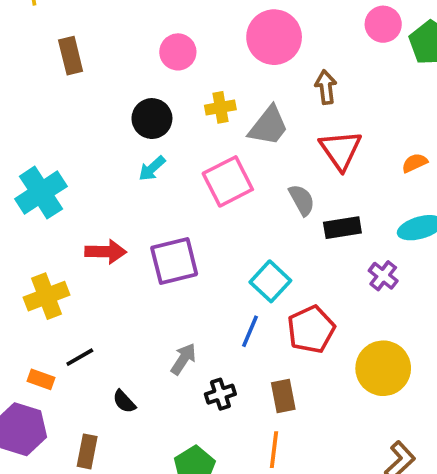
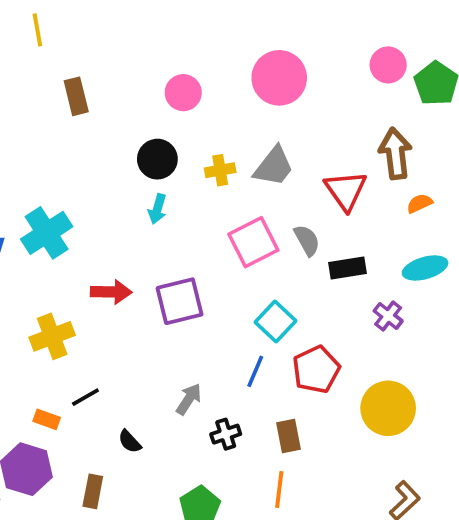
brown arrow: (326, 87) -> (396, 154), moved, size x1.5
yellow cross: (220, 107) -> (220, 170), moved
cyan arrow: (152, 168) -> (157, 209), turned -32
pink square: (228, 181) -> (253, 242), moved

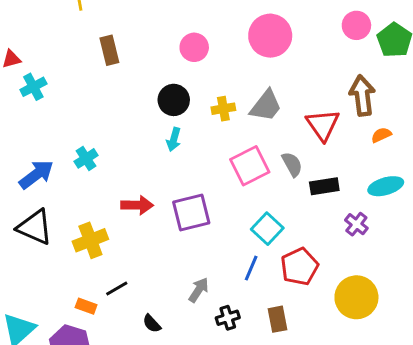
cyan cross: (47, 233) -> (86, 158), size x0.6

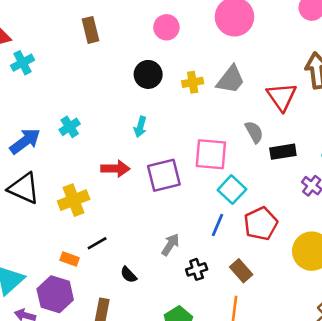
cyan arrow: (174, 139) -> (140, 127), moved
pink square: (250, 166) -> (211, 154), moved, turned 32
brown rectangle: (277, 319) -> (241, 271), turned -30

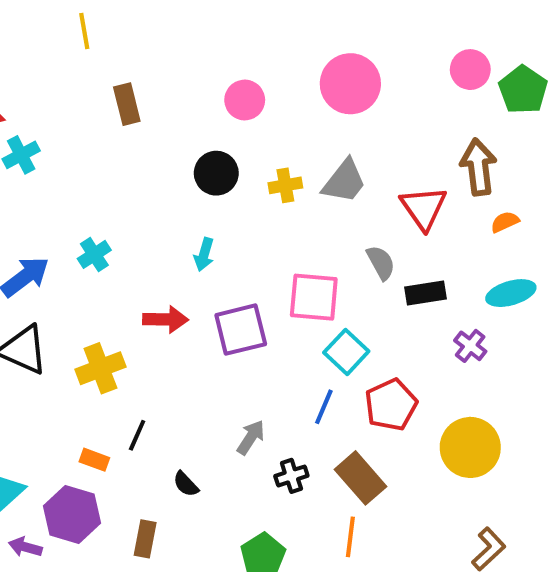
black line: (97, 243) -> (137, 435), turned -36
brown rectangle: (241, 271) -> (361, 478), size x1.4

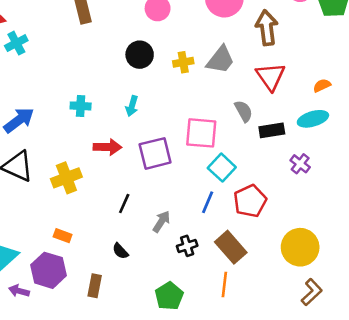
brown arrow: (478, 167) -> (267, 28), moved
cyan cross: (94, 254) -> (81, 106), moved, turned 36
cyan ellipse: (511, 293) -> (313, 119), moved
black line: (137, 435) -> (124, 204), moved
yellow circle: (470, 447) -> (300, 247), moved

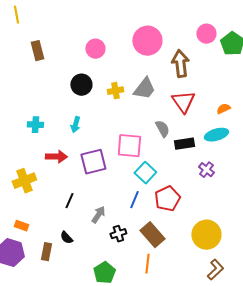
brown rectangle: (95, 286) -> (46, 252), moved

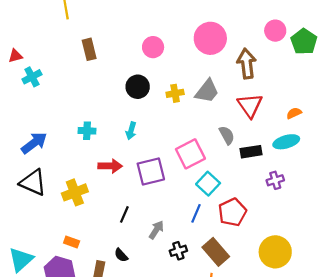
pink square: (129, 146) -> (190, 154), turned -32
purple cross: (206, 170) -> (275, 180), turned 35

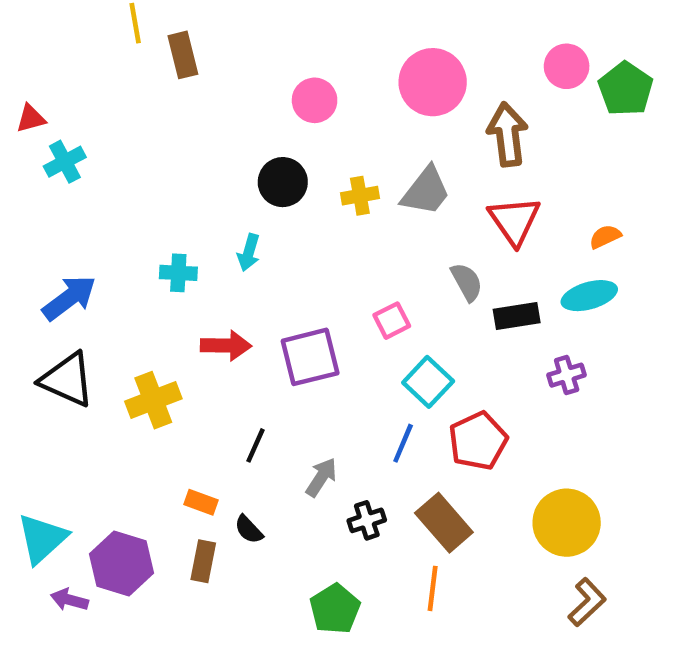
brown rectangle: (89, 49) -> (183, 55), moved
cyan arrow: (131, 131) -> (249, 252), moved
pink square: (190, 154) -> (392, 321), size x0.6
orange rectangle: (72, 242) -> (201, 502), moved

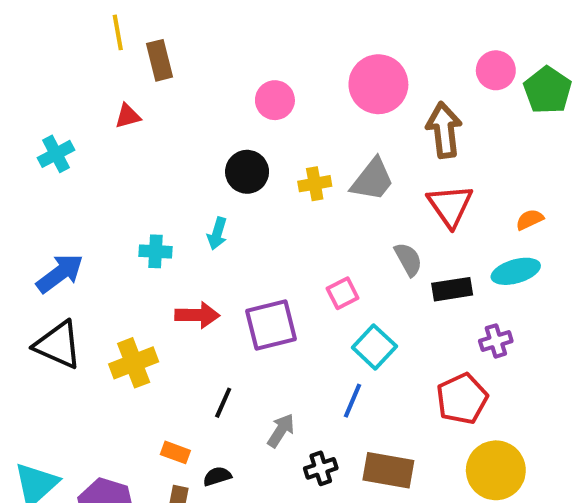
red triangle: (31, 119) -> (128, 116), moved
red pentagon: (478, 441) -> (462, 399), moved
brown rectangle: (444, 523) -> (388, 470), turned -39
black semicircle: (249, 529) -> (217, 476), turned 116

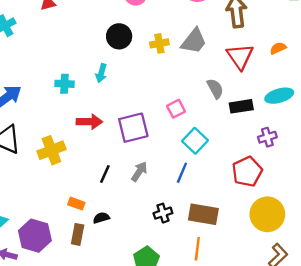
orange semicircle: (530, 220) -> (278, 48), moved
gray arrow: (281, 431) -> (139, 172), moved

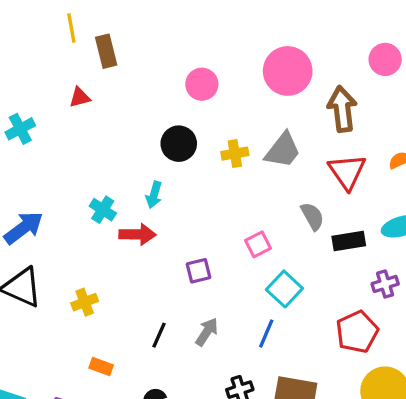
cyan cross: (64, 84) -> (103, 210), turned 30
red arrow: (89, 122) -> (137, 234), moved
purple square: (133, 128) -> (199, 271), size x0.6
yellow cross: (51, 150) -> (85, 302), size x0.7
orange rectangle: (76, 204) -> (101, 367), moved

